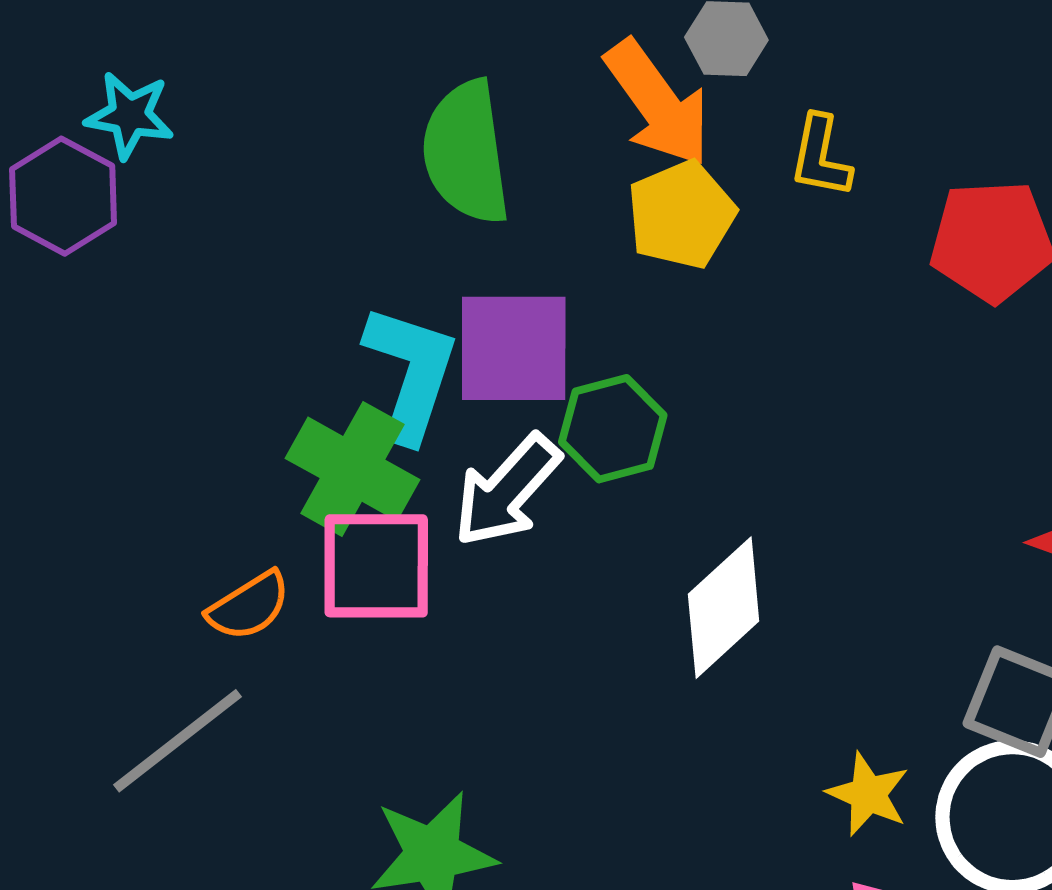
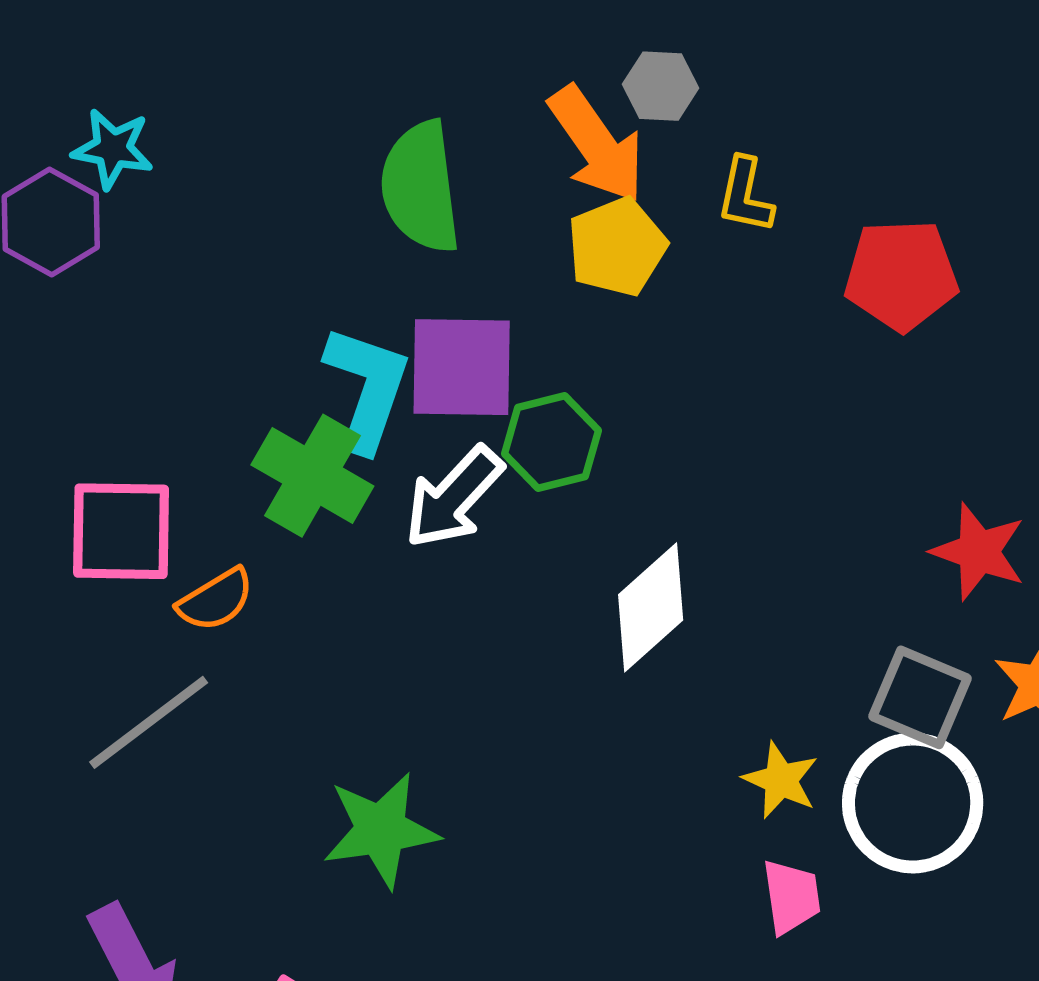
pink square: (376, 566) -> (121, 531), moved

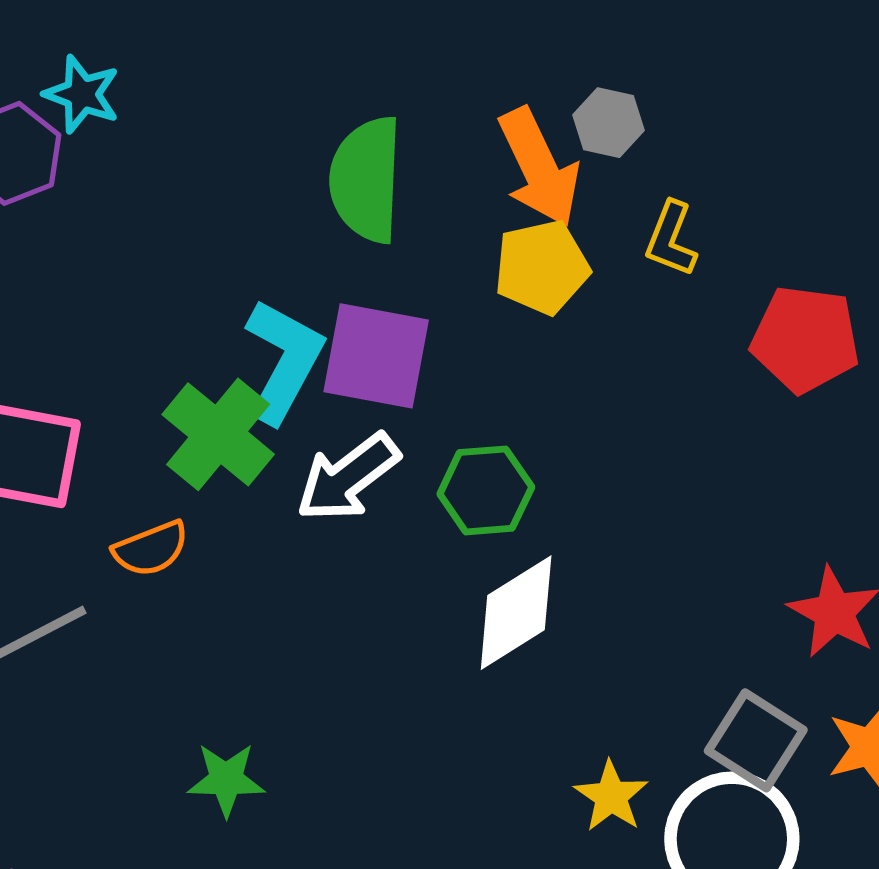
green hexagon: (551, 442) -> (486, 490), moved
orange semicircle: (216, 600) -> (151, 549), moved
green star: (381, 830) -> (226, 779), size x0.7

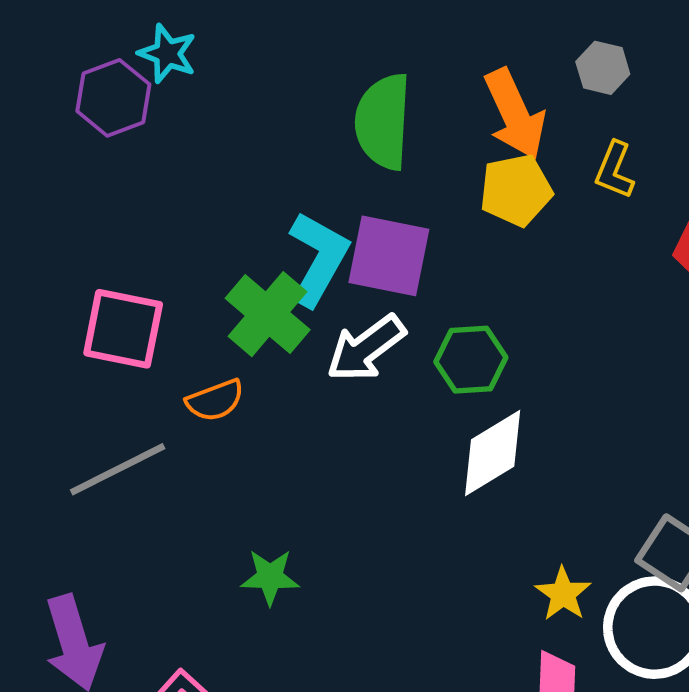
gray hexagon: (609, 123) -> (603, 68), moved

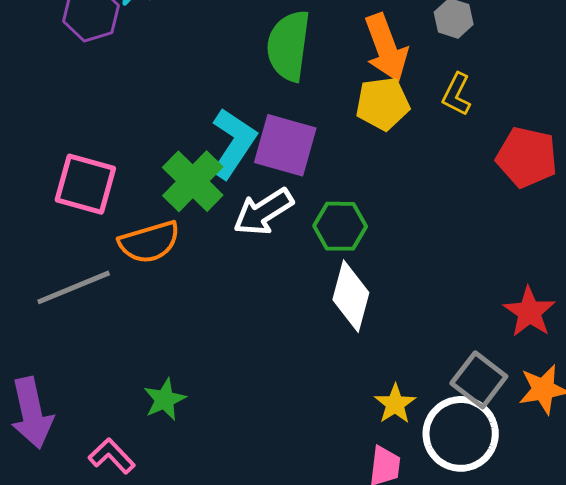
orange semicircle: (215, 400) -> (149, 242), size x1.4
white diamond: (493, 453) -> (351, 296), turned -48
green star: (270, 577) -> (165, 399), moved, turned -30

